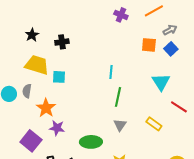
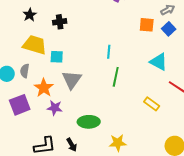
cyan triangle: (161, 82) -> (159, 62), turned -30
gray triangle: (120, 125) -> (72, 80), moved, size x1.5
purple square: (31, 141) -> (20, 105), moved, turned 30

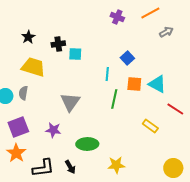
orange square: (147, 25) -> (134, 84), moved
blue square: (169, 29) -> (127, 58), moved
cyan square: (57, 57) -> (75, 54), moved
orange star: (44, 88) -> (16, 153), moved

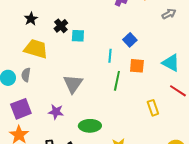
black cross: (58, 44) -> (61, 26), turned -32
cyan triangle: (157, 84) -> (171, 63), moved
yellow rectangle: (150, 126) -> (153, 108), turned 35

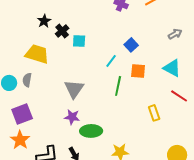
gray arrow: (169, 14) -> (175, 34), moved
black star: (31, 19) -> (44, 21), moved
cyan line: (110, 56) -> (111, 61), turned 32
purple star: (56, 112) -> (72, 117), moved

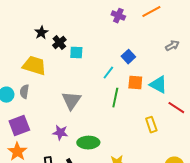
cyan triangle: (172, 68) -> (158, 85), moved
purple star: (72, 117) -> (60, 133), moved

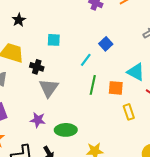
black cross: (59, 43) -> (37, 67), moved, turned -32
orange square: (135, 83) -> (116, 88), moved

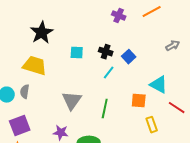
black star: (19, 20) -> (42, 33), size x1.6
black cross: (37, 67) -> (106, 52), moved
green line: (93, 85) -> (105, 109), moved

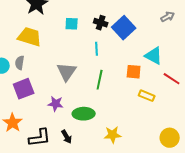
blue square: (129, 57) -> (124, 28), size x1.6
cyan line: (109, 73) -> (97, 49), moved, turned -40
yellow rectangle: (152, 125) -> (147, 96), turned -49
purple square: (20, 126) -> (24, 89), moved

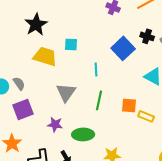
black cross: (101, 23) -> (147, 36), moved
yellow trapezoid: (30, 37) -> (45, 56), moved
gray semicircle: (20, 63) -> (19, 83), turned 136
orange square: (134, 72) -> (129, 105), moved

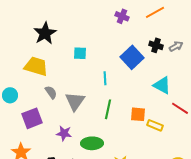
yellow trapezoid: (45, 56) -> (36, 66), moved
gray semicircle: (19, 83) -> (51, 92), moved

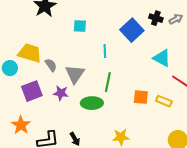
yellow trapezoid: (36, 66) -> (30, 53), moved
orange square: (138, 114) -> (141, 97), moved
yellow rectangle: (155, 125) -> (164, 101), moved
purple star: (64, 133) -> (61, 93), moved
green ellipse: (92, 143) -> (92, 103), moved

